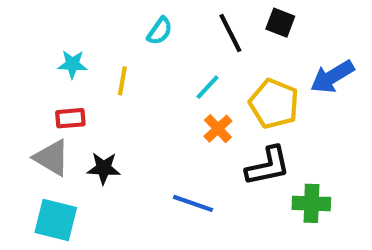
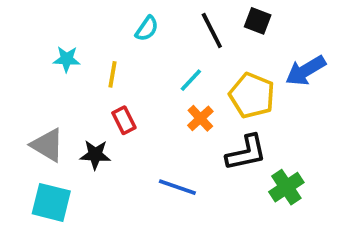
red rectangle: (70, 118) -> (124, 120), moved, turned 68
green cross: (311, 203) -> (286, 187), turned -36

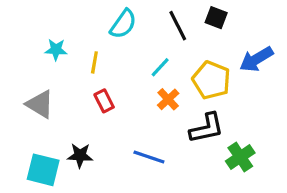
cyan semicircle: (147, 29) -> (123, 24), size x1.4
gray triangle: (47, 145) -> (40, 104), moved
black star: (95, 155) -> (80, 155), moved

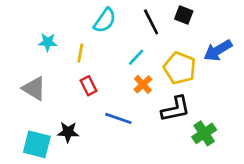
blue line: (149, 157) -> (118, 118), moved

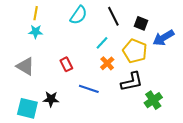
black square: (184, 15) -> (141, 23), moved
yellow line: (80, 53) -> (36, 13), moved

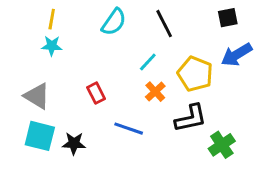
black square: (141, 23) -> (228, 18), moved, turned -32
cyan square: (27, 108) -> (40, 136), moved

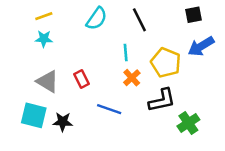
yellow line: (52, 19) -> (44, 16), turned 60
cyan line: (148, 62) -> (126, 53), turned -48
gray triangle: (37, 96) -> (48, 81), moved

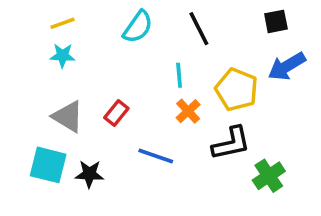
red rectangle: (82, 79) -> (116, 113), turned 66

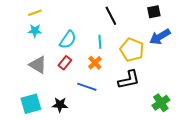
cyan semicircle: (138, 27) -> (68, 40), moved
orange cross: (188, 111) -> (95, 63), moved
cyan square: (48, 165) -> (31, 104), moved, turned -30
black star: (89, 174) -> (60, 105), moved
green cross: (269, 176) -> (161, 103), moved

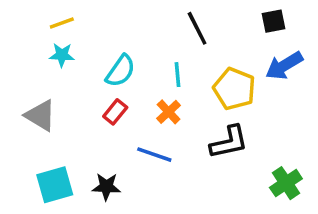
gray triangle: (38, 65) -> (40, 115), moved

